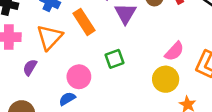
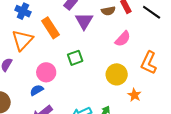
pink semicircle: (174, 51) -> (123, 39), moved

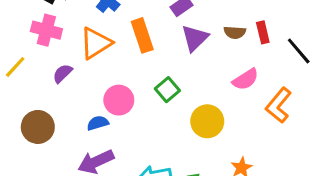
green square: (75, 58) -> (167, 90), turned -35
orange L-shape: (149, 63) -> (279, 105), moved
yellow circle: (117, 74) -> (207, 121), moved

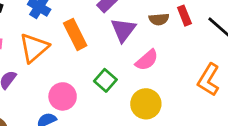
pink semicircle: (246, 79) -> (147, 60), moved

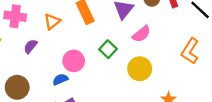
orange triangle: (34, 48) -> (52, 22), size x0.7

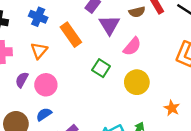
pink circle: (74, 61) -> (46, 85), moved
blue semicircle: (60, 79) -> (44, 114), moved

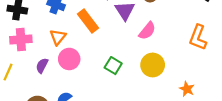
green square: (101, 68) -> (113, 66), moved
pink circle: (46, 85) -> (69, 59), moved

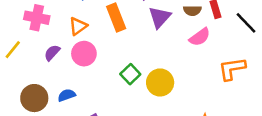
pink semicircle: (147, 31) -> (200, 37), moved
orange L-shape: (198, 37) -> (232, 69), turned 45
yellow circle: (153, 65) -> (160, 82), moved

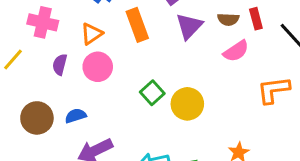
purple semicircle: (52, 53) -> (60, 65), turned -30

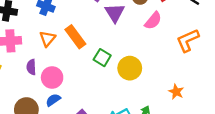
orange rectangle: (137, 25) -> (75, 37), moved
pink circle: (98, 67) -> (52, 77), moved
green square: (152, 93) -> (102, 58), moved

